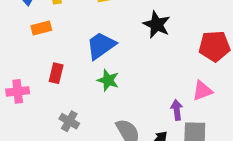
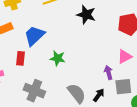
blue trapezoid: (101, 46) -> (34, 36), moved
gray cross: (69, 121) -> (34, 91), size x1.5

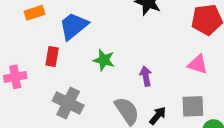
pink triangle: (125, 57) -> (198, 64), turned 42
purple arrow: (108, 72) -> (146, 76), moved

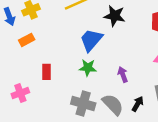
blue trapezoid: (74, 26) -> (91, 40), moved
gray cross: (68, 103) -> (83, 103), moved

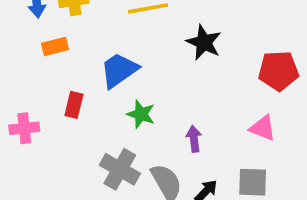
blue trapezoid: (91, 40) -> (119, 70), moved

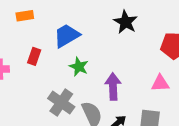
pink triangle: (263, 128) -> (160, 83), turned -30
purple arrow: (194, 139) -> (113, 86), size x1.5

